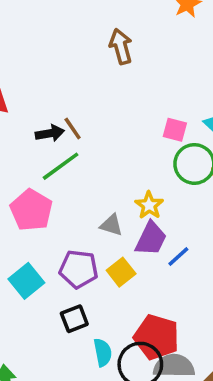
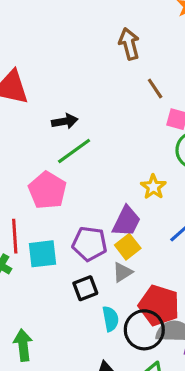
brown line: (73, 128) -> (155, 89), moved
gray triangle: (111, 225) -> (123, 272), moved, turned -50
purple trapezoid: (151, 239) -> (126, 221), moved
cyan square: (26, 281) -> (42, 254), turned 32

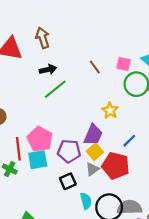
brown arrow: (129, 44) -> (43, 38), moved
brown line: (155, 89) -> (95, 67), moved
pink pentagon: (47, 190) -> (40, 139), moved
red pentagon: (159, 305) -> (116, 166), moved

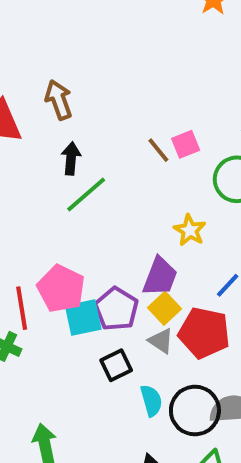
pink square: (124, 64) -> (186, 144), moved, turned -32
black arrow: (48, 70) -> (71, 158), turned -70
purple pentagon: (69, 151) -> (116, 309), turned 30
cyan square: (38, 160) -> (83, 318), moved
gray triangle: (92, 169) -> (161, 341), turned -48

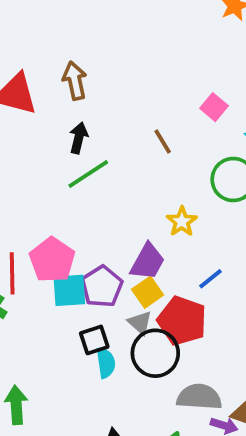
pink square: (186, 144) -> (214, 107), moved, turned -36
cyan semicircle: (151, 401) -> (106, 363), moved
black circle: (195, 411) -> (155, 353), moved

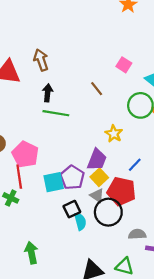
green line: (88, 174) -> (56, 113), turned 50
pink pentagon: (52, 260) -> (25, 154), moved
gray semicircle: (199, 397) -> (137, 234), size x0.7

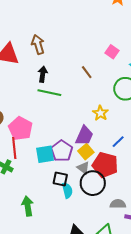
black square: (72, 209) -> (60, 179), turned 35
green arrow: (31, 253) -> (28, 206), moved

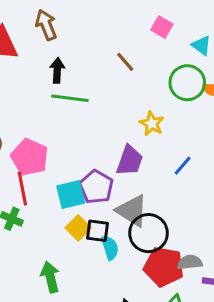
yellow square: (86, 152) -> (78, 228), moved
red pentagon: (105, 165) -> (164, 267), moved
gray triangle: (83, 168) -> (132, 211), size x1.6

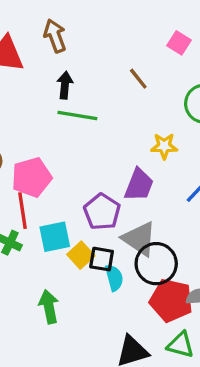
yellow star: (152, 124) -> (164, 146), turned -30
pink pentagon: (30, 157) -> (32, 177), turned 30
cyan square: (71, 194) -> (55, 237), moved

